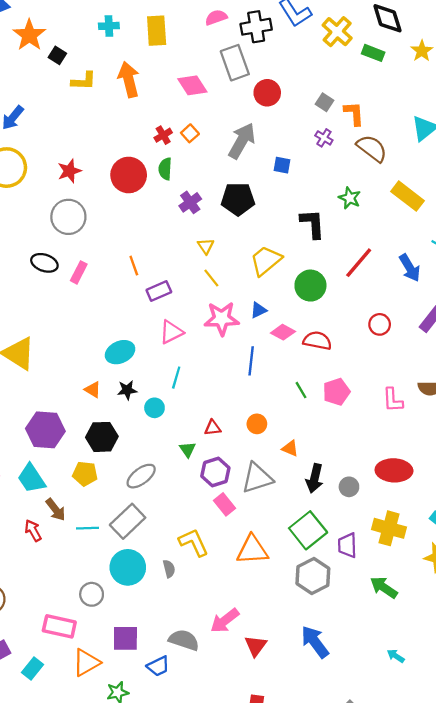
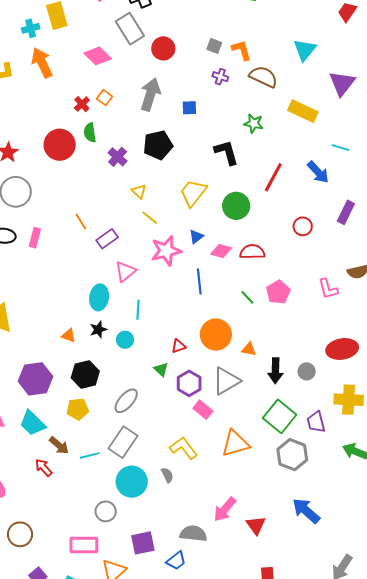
cyan cross: (109, 26) -> (31, 28), moved
cyan ellipse: (120, 352) -> (99, 297), moved, turned -45
orange circle: (257, 424) -> (216, 335), size x1.8

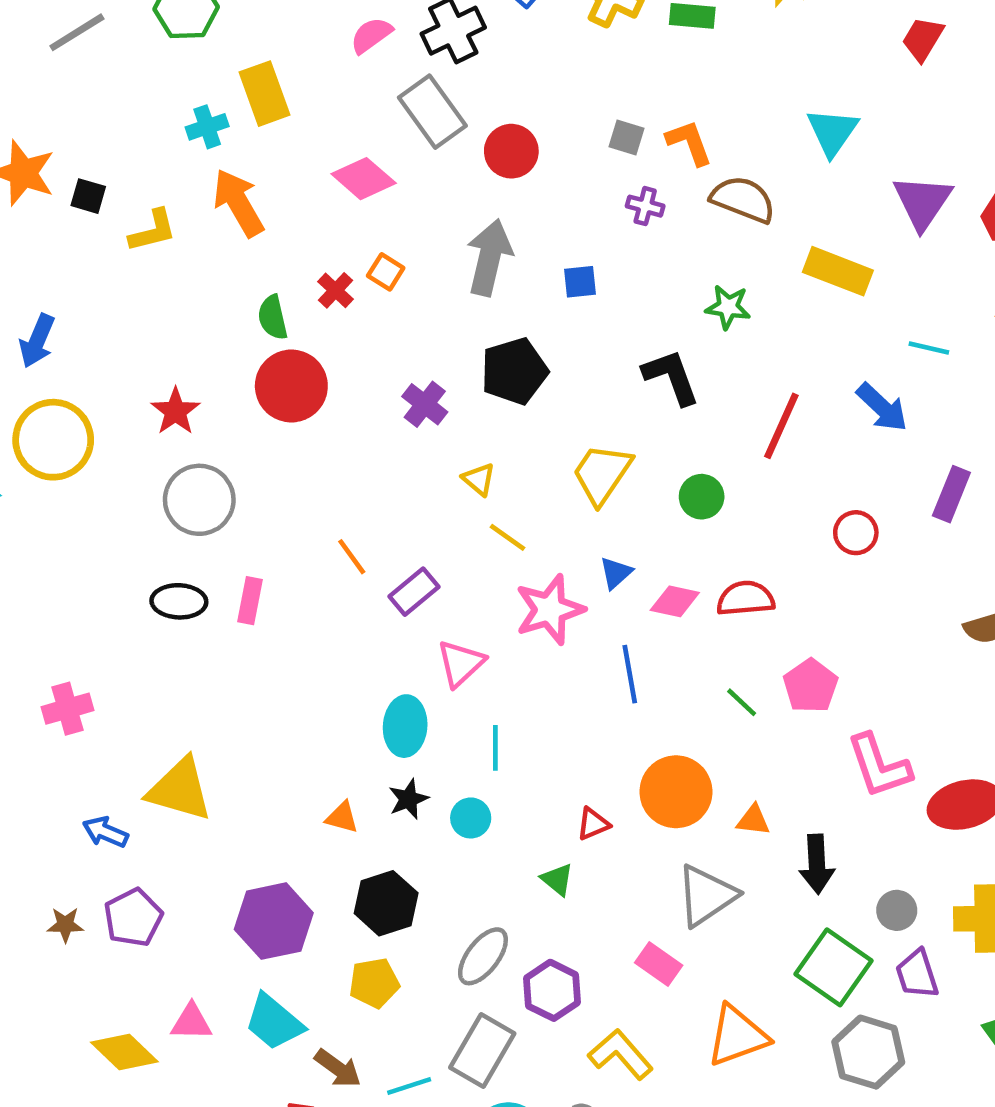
green semicircle: (90, 133) -> (273, 317), moved
green circle: (236, 206) -> (702, 497), size x0.7
pink L-shape: (328, 289) -> (879, 766), moved, size x1.4
gray circle: (307, 371) -> (897, 910), moved
purple hexagon: (189, 383) -> (552, 990), moved

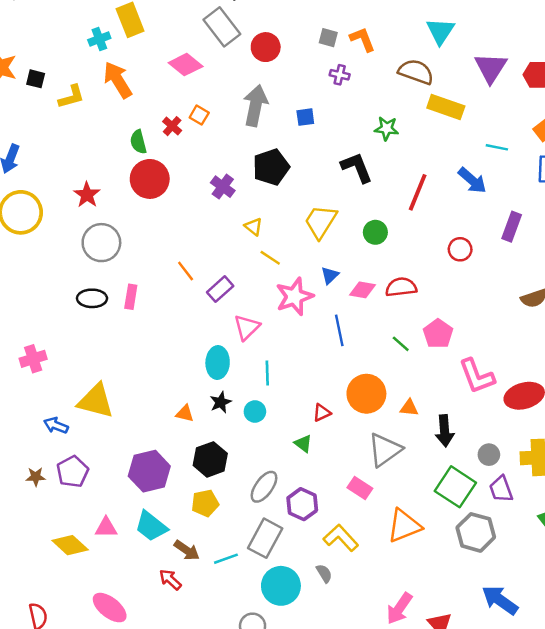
brown semicircle: (743, 199) -> (416, 72), moved

